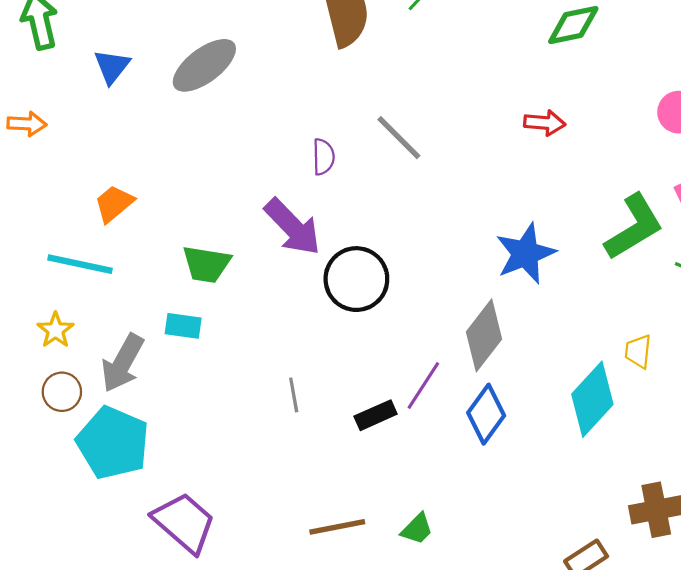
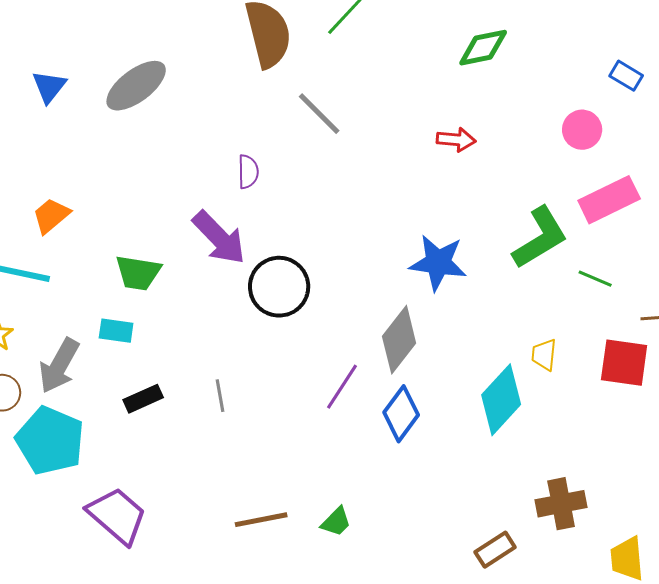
gray line: (399, 138) -> (319, 114), moved
blue star: (525, 254) -> (438, 263), turned 30
black rectangle: (376, 415) -> (143, 399), moved

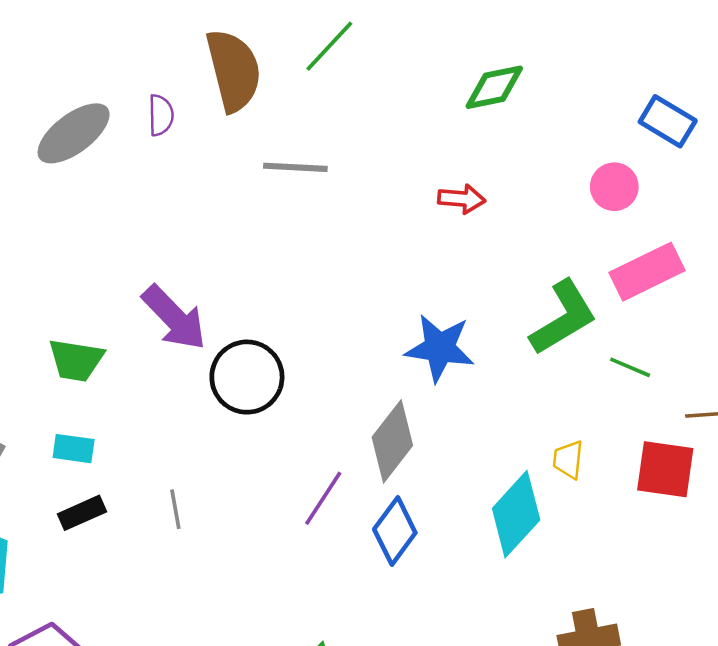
blue rectangle: (626, 76) -> (668, 121), size x1.4
gray line: (319, 114) -> (295, 167), turned -42
purple semicircle: (248, 172) -> (161, 115), moved
cyan rectangle: (116, 331) -> (74, 449), moved

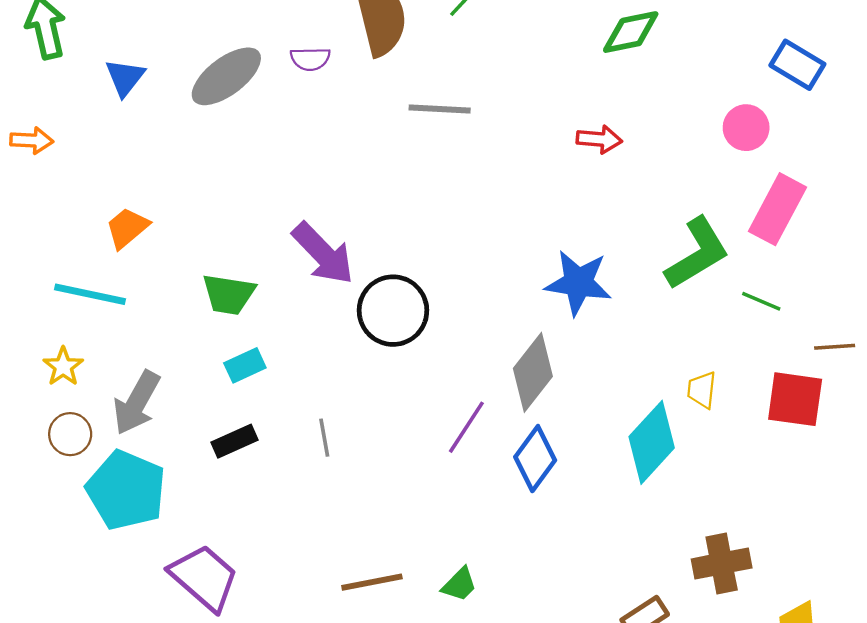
purple semicircle: (161, 115) -> (310, 59), turned 90
pink rectangle: (647, 272) -> (778, 209), turned -36
cyan rectangle: (74, 449) -> (245, 365), moved, turned -33

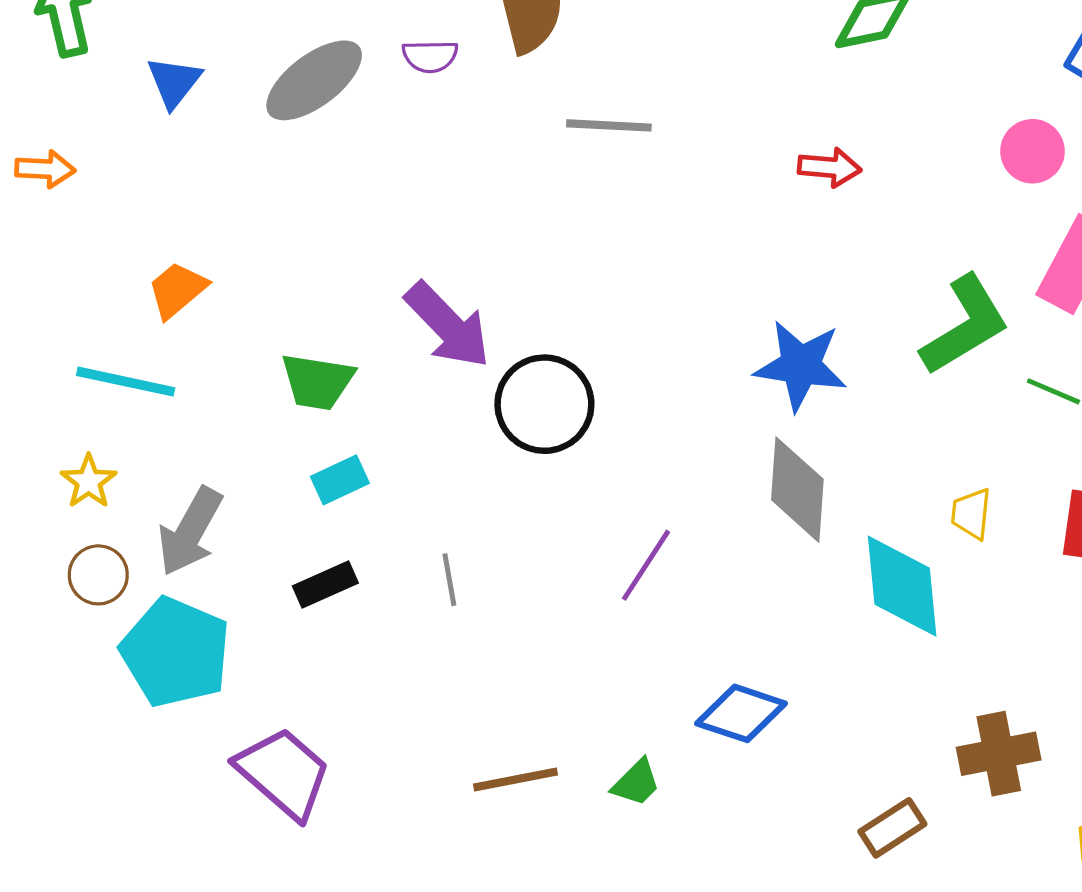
gray diamond: (533, 372) -> (797, 490), moved, turned -34
cyan diamond: (652, 442) -> (902, 586), turned -48
blue diamond: (535, 459) -> (741, 713), moved, turned 72

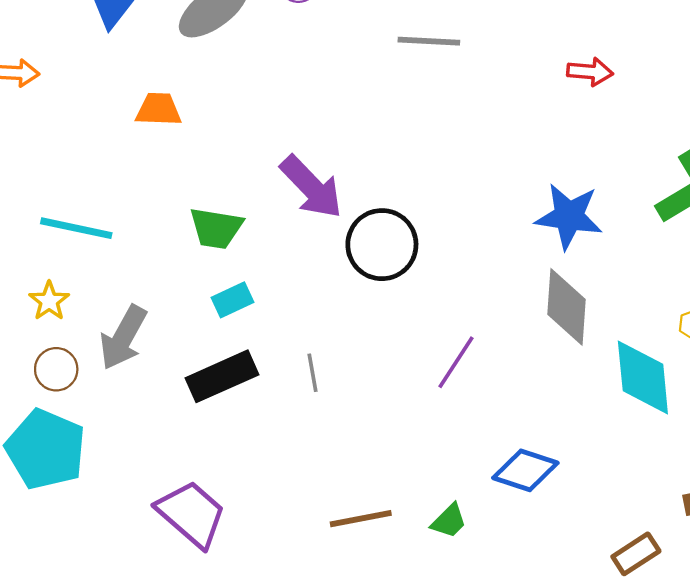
orange trapezoid: (177, 290) -> (158, 109), moved, turned 42
black rectangle: (325, 585) -> (222, 376), size x1.5
cyan pentagon: (176, 652) -> (46, 449), moved

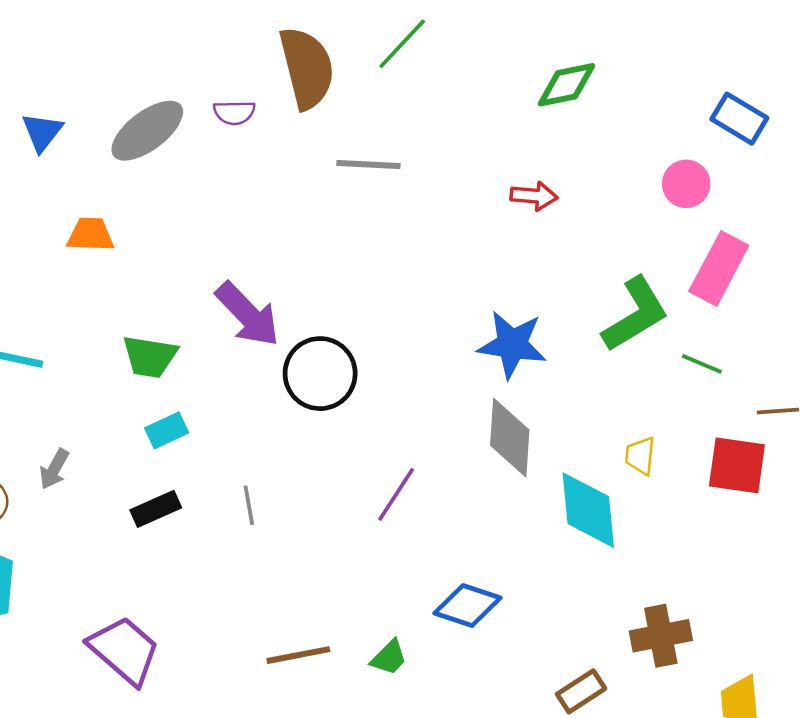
gray arrow: (123, 338) -> (54, 469), size x0.6
black rectangle: (222, 376) -> (156, 509), size x0.7

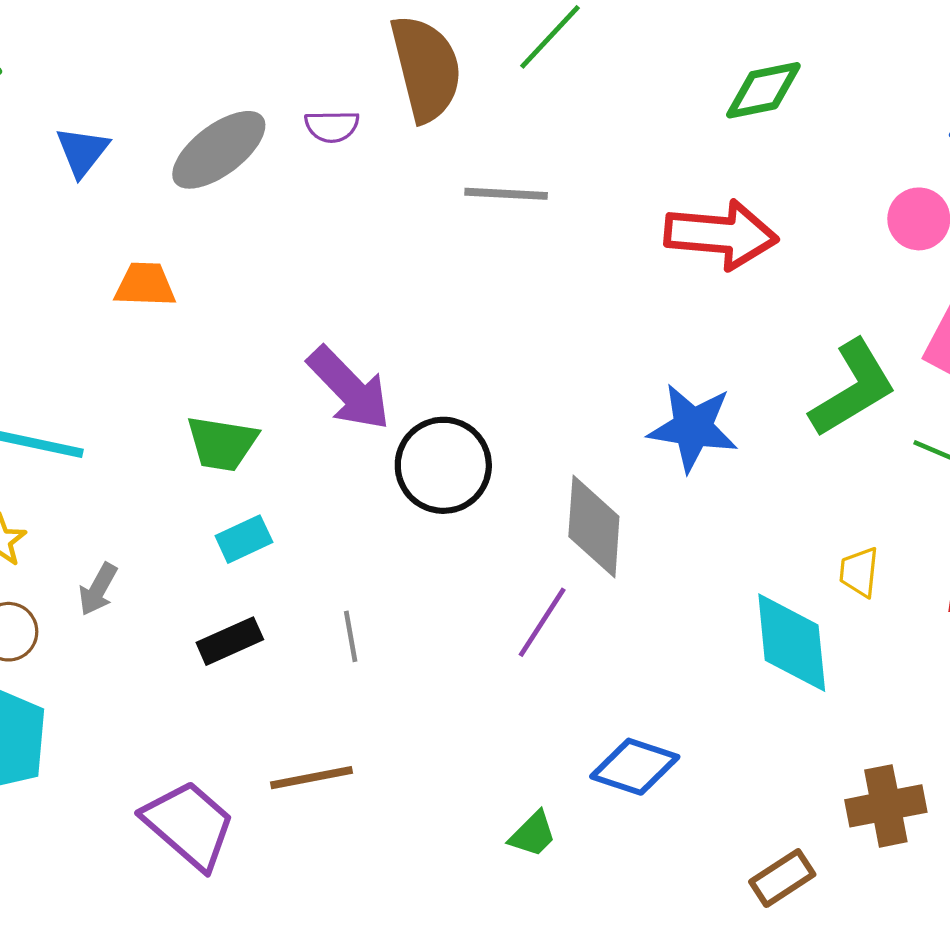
red arrow: (534, 196) -> (721, 235), size x1.8
gray diamond: (510, 438) -> (594, 527), moved
brown line: (298, 655) -> (311, 778), moved

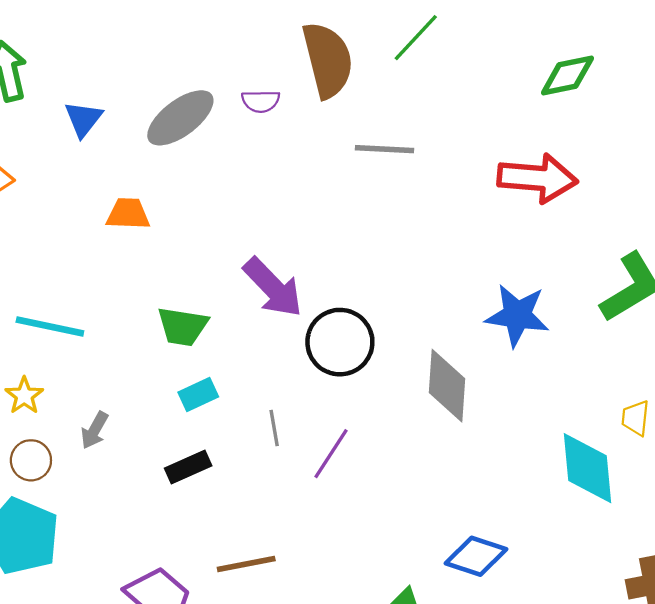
purple line: (542, 622) -> (331, 454), moved
gray line: (351, 636) -> (274, 428), moved

